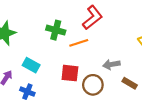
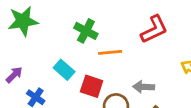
red L-shape: (92, 18) -> (154, 29), moved
cyan rectangle: (31, 65) -> (64, 70), moved

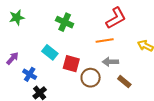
green star: (23, 21) -> (17, 17), size x0.7
orange line: (110, 52) -> (105, 40), moved

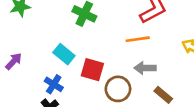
blue cross: (30, 74) -> (54, 84), moved

